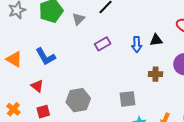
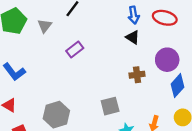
black triangle: (156, 40) -> (133, 37), turned 48
blue arrow: (137, 45) -> (134, 15), moved

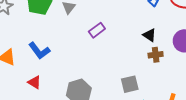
black triangle: (133, 37) -> (149, 35), moved

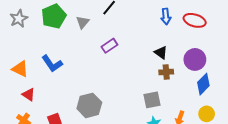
red triangle: (34, 82) -> (29, 95), moved
gray square: (130, 84) -> (152, 100), moved

